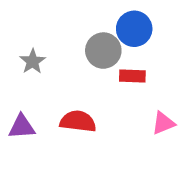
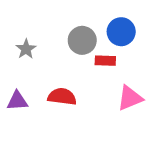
blue circle: (134, 29) -> (121, 32), moved
pink triangle: (163, 123) -> (130, 98), size x1.4

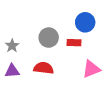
gray circle: (82, 40) -> (49, 38), moved
gray star: (26, 49) -> (12, 46), moved

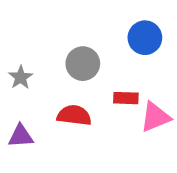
red rectangle: (74, 43) -> (126, 98), moved
purple triangle: (12, 71) -> (21, 136), moved

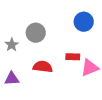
gray circle: (83, 64) -> (36, 33), moved

